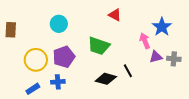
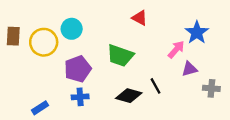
pink arrow: (145, 41) -> (176, 49), turned 63
gray cross: (174, 59) -> (211, 88), moved
yellow circle: (36, 60) -> (44, 42), moved
blue cross: (58, 82) -> (80, 97), moved

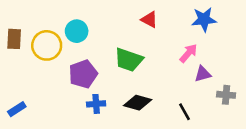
blue star: (197, 32) -> (204, 19), moved, turned 30
black line: (155, 86) -> (184, 112), moved
blue cross: (80, 97) -> (96, 104), moved
blue rectangle: (40, 108) -> (17, 109), moved

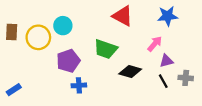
red triangle: (149, 19) -> (123, 16), size x1.5
black diamond: (138, 103) -> (130, 72), moved
black line: (184, 112) -> (163, 81), moved

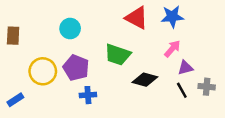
blue star: (168, 16) -> (172, 17), moved
yellow circle: (38, 37) -> (43, 71), moved
purple pentagon: (68, 61) -> (76, 68), turned -30

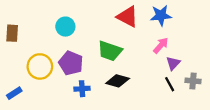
purple triangle: (185, 68) -> (173, 63), turned -32
black diamond: (145, 80) -> (118, 81), moved

